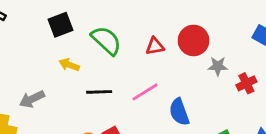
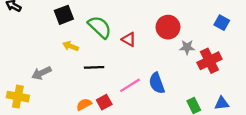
red triangle: (155, 46) -> (129, 39), moved, turned 40
red cross: (246, 83) -> (209, 61), size x1.5
pink line: (145, 92) -> (130, 85), moved

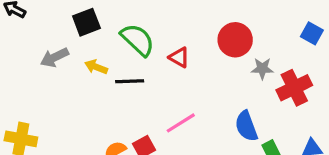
black line: (94, 67) -> (130, 81), moved
gray arrow: (41, 73) -> (54, 57), moved
blue semicircle: (157, 83) -> (246, 126), moved

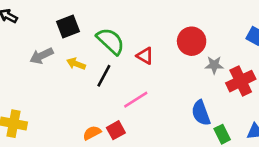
black line: (130, 81) -> (104, 76), turned -60
pink line: (181, 123) -> (136, 100), moved

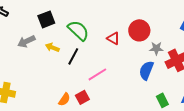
red triangle: (145, 56) -> (113, 38), moved
blue semicircle: (201, 113) -> (146, 70), moved, turned 42
orange semicircle: (92, 133) -> (64, 99), turned 152

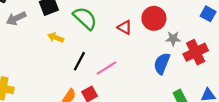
gray arrow: (26, 41) -> (16, 18), moved
black line: (73, 56) -> (79, 61), moved

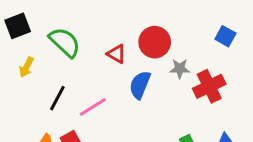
yellow arrow: (56, 38) -> (26, 67), turned -84
blue semicircle: (162, 63) -> (140, 85), moved

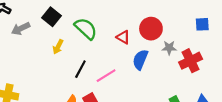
black square: (18, 26) -> (52, 17), turned -30
blue square: (225, 36) -> (202, 24), turned -32

